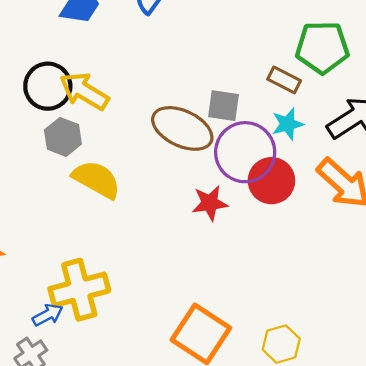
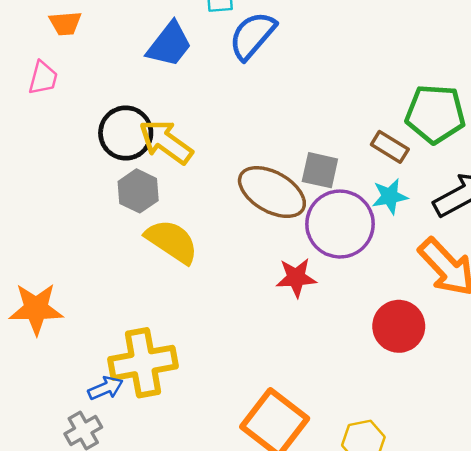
red circle: (271, 181) -> (399, 326), moved

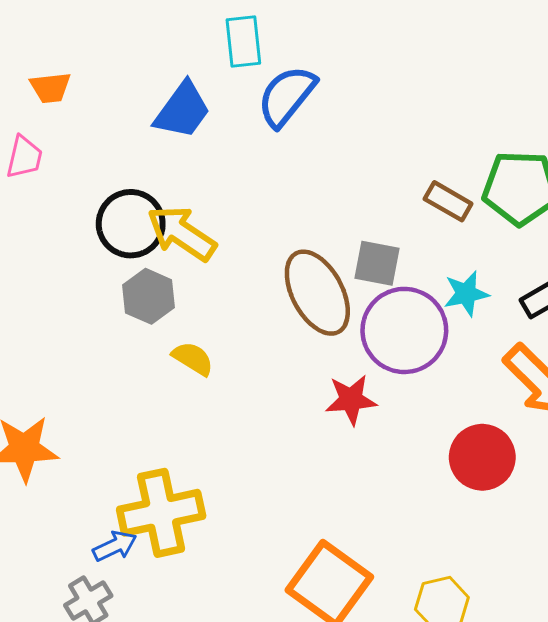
brown rectangle: (390, 147) -> (448, 201), moved
brown ellipse: (272, 192) -> (317, 293), turned 34
yellow semicircle: (172, 241) -> (193, 359), size x0.6

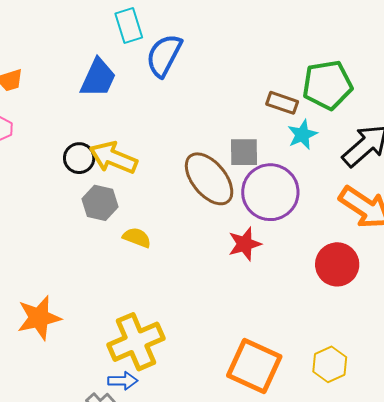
black circle: (131, 224) -> (79, 158), size x0.7
cyan star: (466, 294) -> (302, 135), moved
blue arrow: (115, 546) -> (123, 381), moved, turned 36

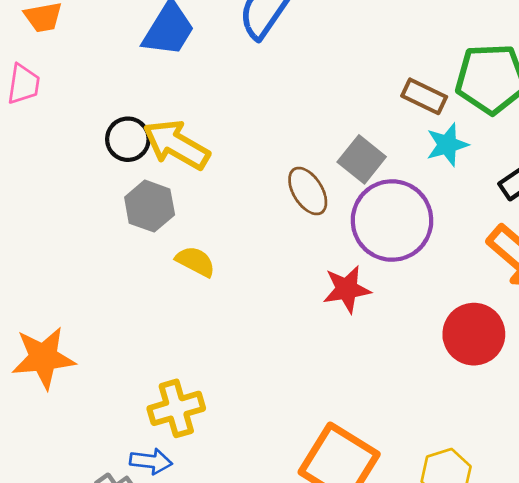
gray square: (244, 152) -> (362, 159), turned 32
brown ellipse: (209, 179) -> (308, 191), size x0.6
yellow cross: (136, 342) -> (176, 408), size x0.7

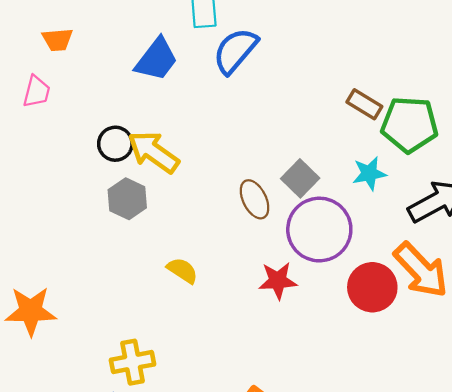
brown rectangle: (424, 96) -> (364, 104), moved
yellow semicircle: (195, 261) -> (182, 270), moved
red circle: (474, 334) -> (372, 287), moved

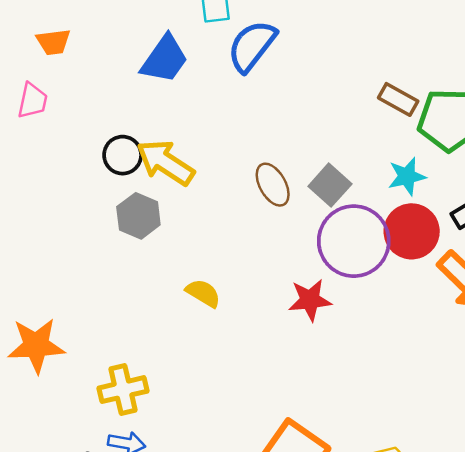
brown ellipse: (255, 199) -> (273, 185), moved
red circle: (372, 287) -> (412, 231), moved
yellow cross: (133, 362) -> (123, 390), moved

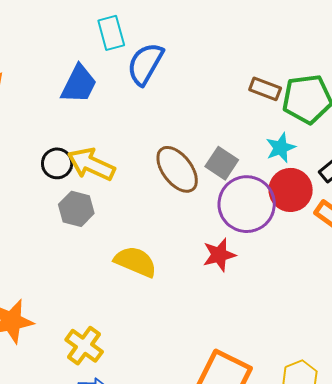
brown ellipse: (273, 185) -> (177, 169), size x1.4
yellow semicircle: (203, 293) -> (135, 262), size x1.5
yellow cross: (123, 390) -> (84, 346), turned -33

